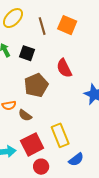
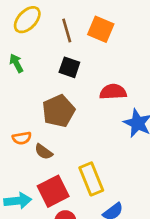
black square: (27, 53) -> (69, 67), moved
red semicircle: (64, 68) -> (113, 92), moved, turned 114

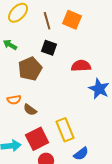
green arrow: (16, 63) -> (10, 45), turned -32
brown pentagon: (59, 111) -> (30, 69), moved

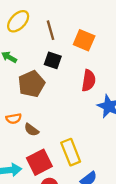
orange square: (72, 20) -> (84, 40), moved
red semicircle: (81, 66) -> (89, 81), turned 102

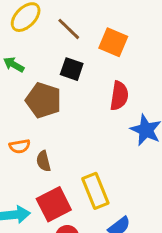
brown line: (51, 30) -> (69, 29), turned -30
brown pentagon: (32, 84) -> (43, 100), turned -30
brown semicircle: (32, 130) -> (43, 161), turned 40

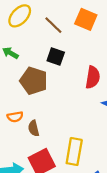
orange square: (113, 42) -> (86, 19), moved
yellow rectangle: (95, 191) -> (74, 152), turned 32

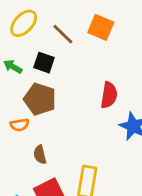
black square: (56, 56) -> (44, 63), moved
orange semicircle: (15, 117) -> (20, 125), moved

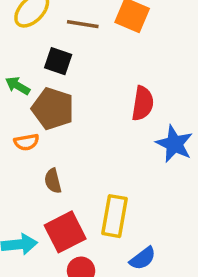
brown line: (63, 34) -> (83, 24), turned -35
green arrow: (13, 67) -> (18, 86), moved

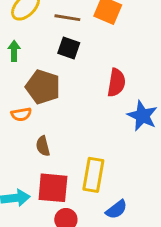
black square: (58, 61) -> (69, 48), moved
green arrow: (18, 86) -> (14, 51), moved, turned 60
red square: (65, 232) -> (53, 188), turned 32

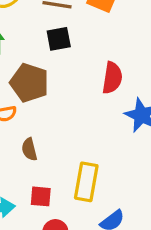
black square: (69, 48) -> (59, 39), turned -30
red square: (53, 188) -> (41, 196), size x0.6

